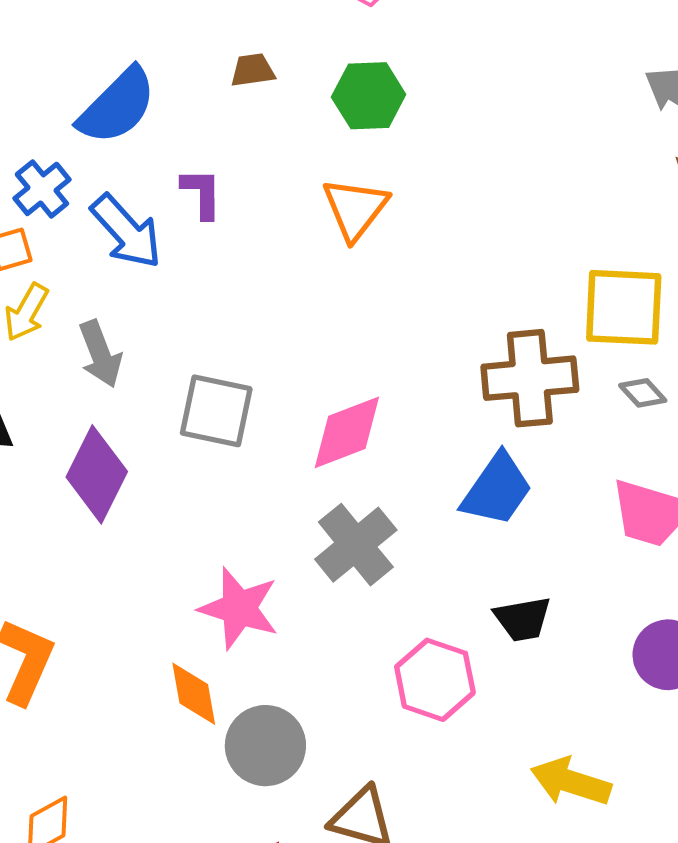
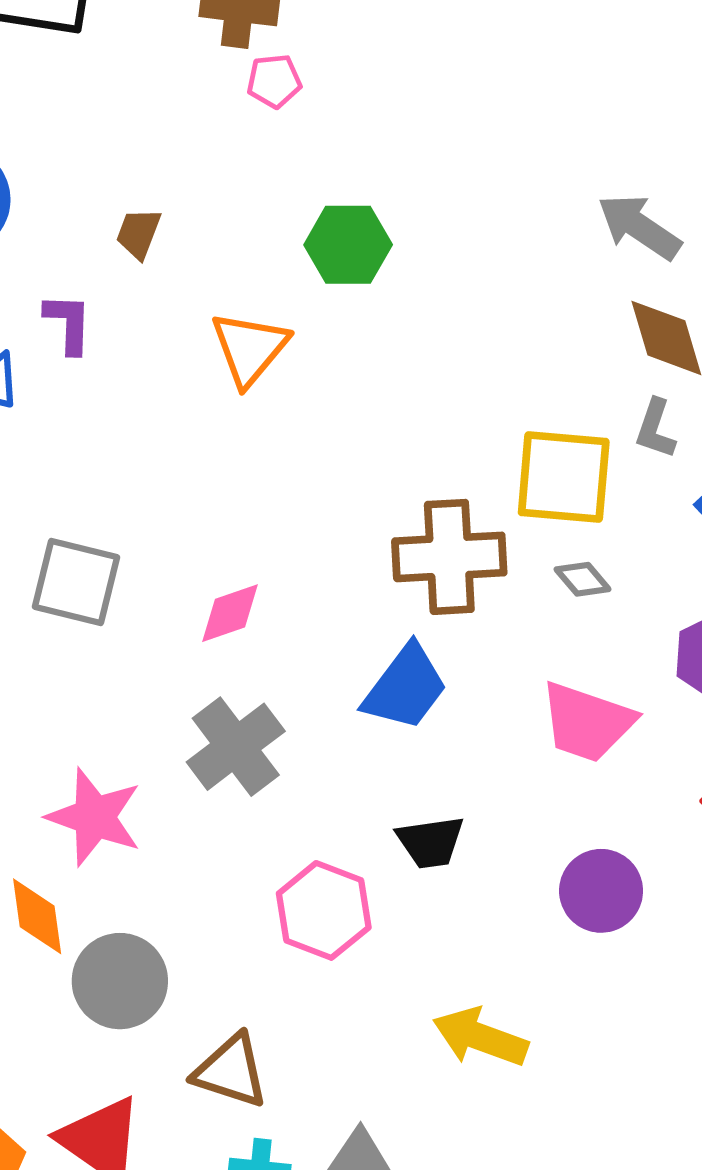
brown trapezoid: (253, 70) -> (139, 233), moved, turned -63
green hexagon: (369, 96) -> (348, 245), moved
pink diamond: (347, 432) -> (230, 613), size x0.7

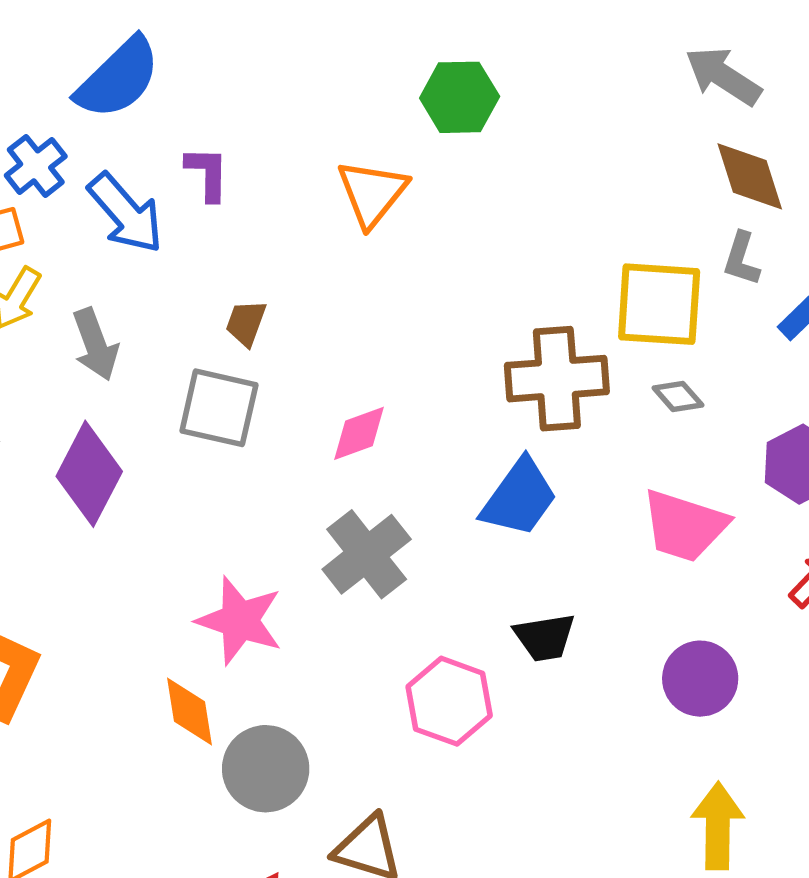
brown trapezoid: (139, 233) -> (246, 323), moved
yellow arrow: (480, 1037) -> (718, 826), moved, turned 72

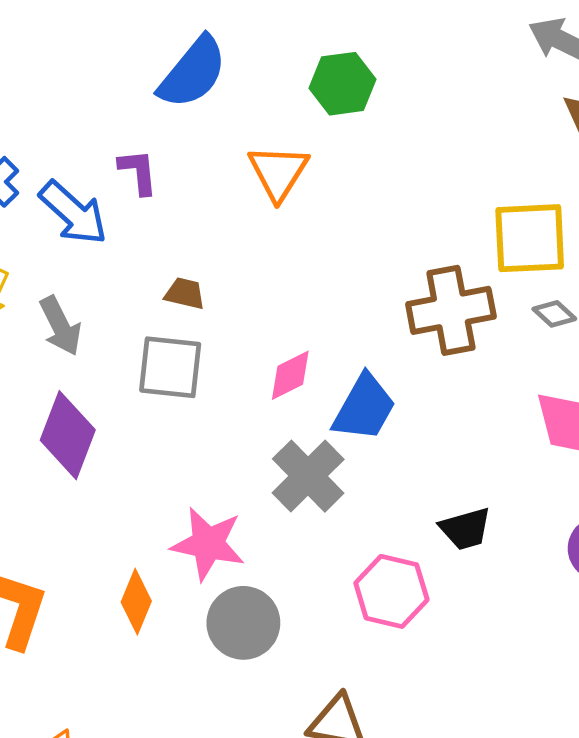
blue semicircle: (118, 78) -> (193, 72), moved
brown trapezoid: (246, 323) -> (185, 293), turned 90
blue trapezoid: (519, 498) -> (364, 408), moved
orange diamond: (189, 712) -> (136, 602), moved, turned 38
gray circle: (266, 769) -> (243, 623), moved

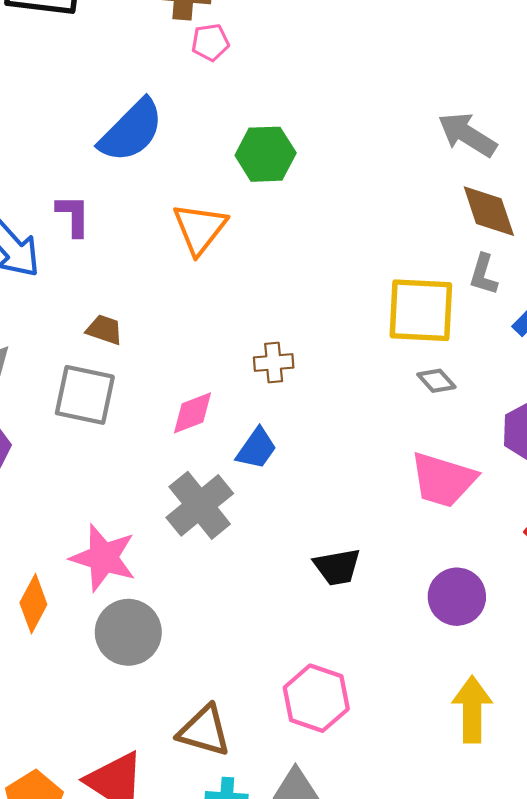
brown cross: (451, 310) -> (274, 362), moved, size x0.5
blue trapezoid: (364, 408) -> (257, 449), size x0.7
pink hexagon: (391, 591) -> (316, 698), moved

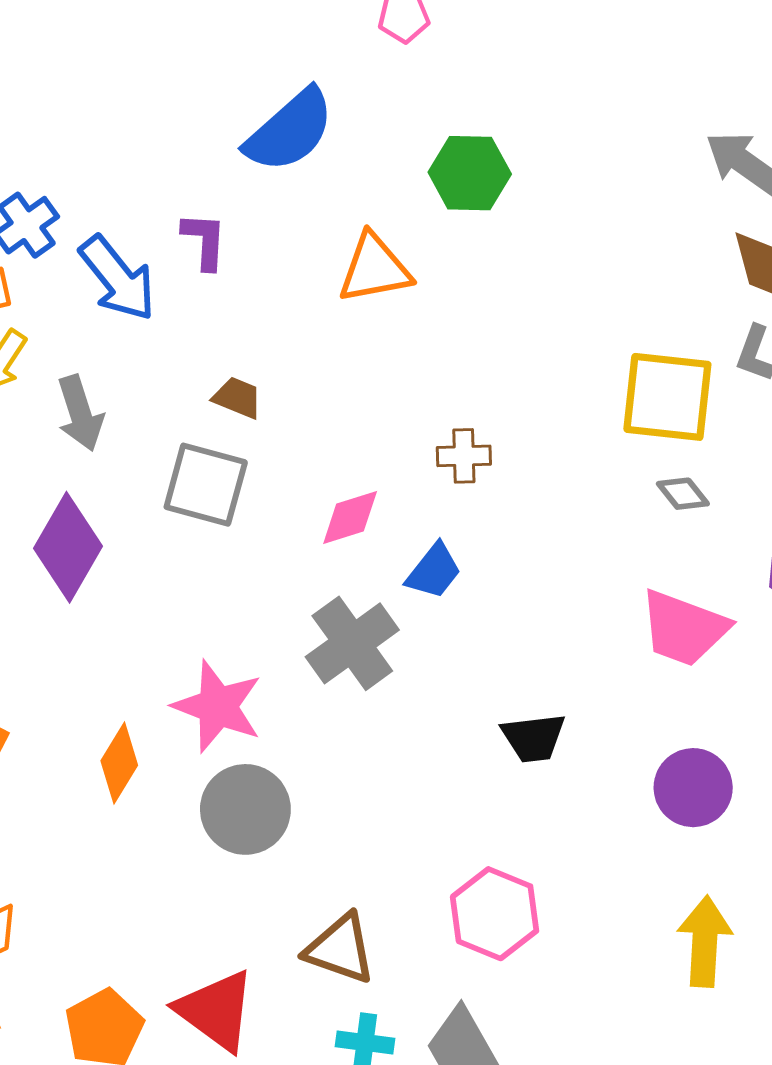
orange triangle: (200, 229) -> (375, 269), turned 38

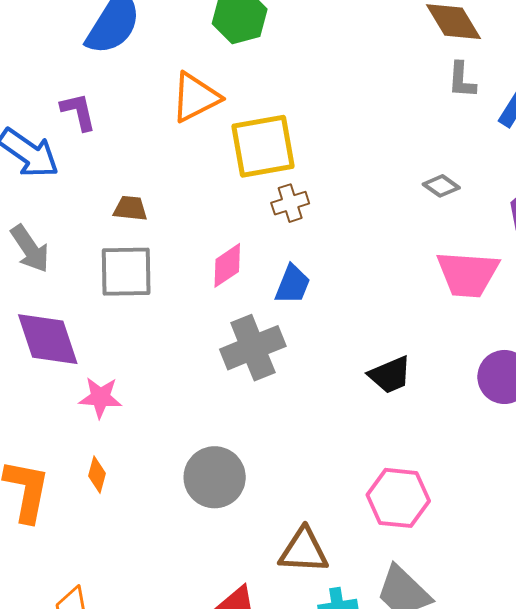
yellow square: (667, 397) -> (263, 146), moved
purple diamond: (68, 547) -> (48, 339), turned -32
gray cross: (352, 643) -> (253, 348), turned 30
pink star: (218, 706) -> (100, 397), moved, size x0.7
orange diamond: (119, 763) -> (97, 475), moved, size x0.7

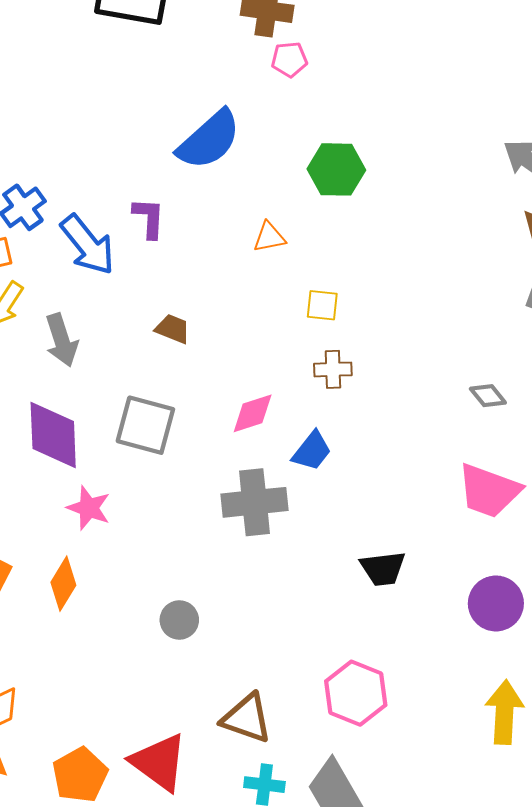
orange triangle: (196, 97) -> (269, 237), size x0.6
yellow square: (263, 146) -> (322, 305), size x0.5
gray square: (126, 272) -> (145, 425), moved
orange diamond: (97, 475) -> (63, 584), size x1.4
gray circle: (215, 477) -> (179, 620), size x0.6

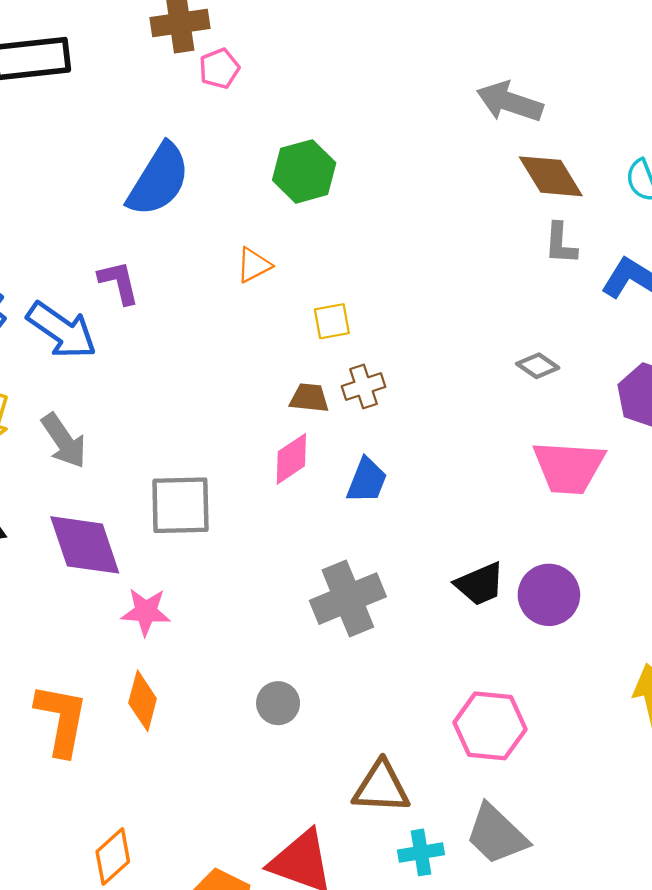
brown trapezoid: (173, 329) -> (309, 398), moved
gray cross: (255, 502) -> (348, 599), moved
purple circle: (496, 603) -> (549, 595), moved

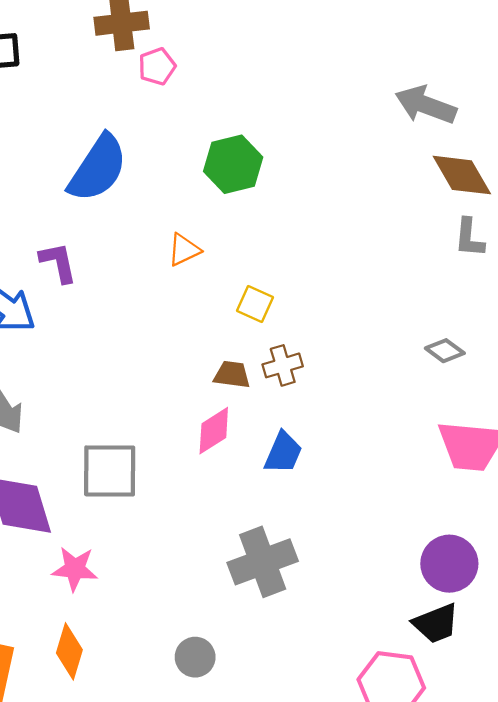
yellow square: (332, 321) -> (255, 304), turned 33
black trapezoid: (480, 584) -> (436, 623), moved

